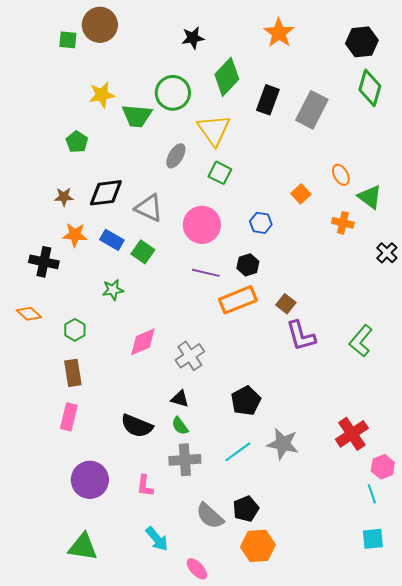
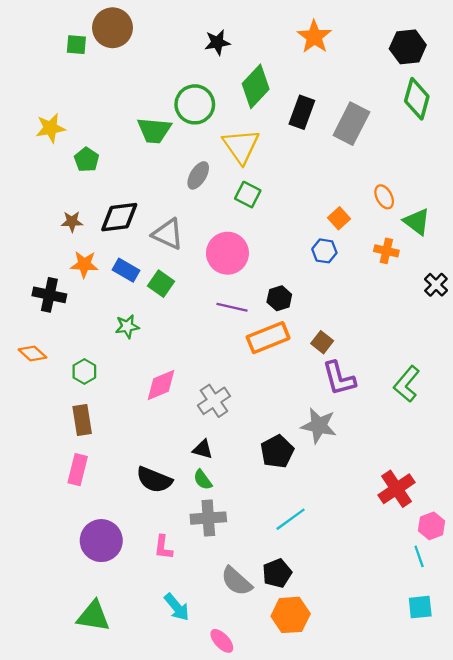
yellow star: (102, 95) -> (51, 128), moved
blue hexagon: (261, 223) -> (324, 251), moved
gray star: (283, 444) -> (319, 426), moved
cyan line: (238, 452) -> (291, 519), moved

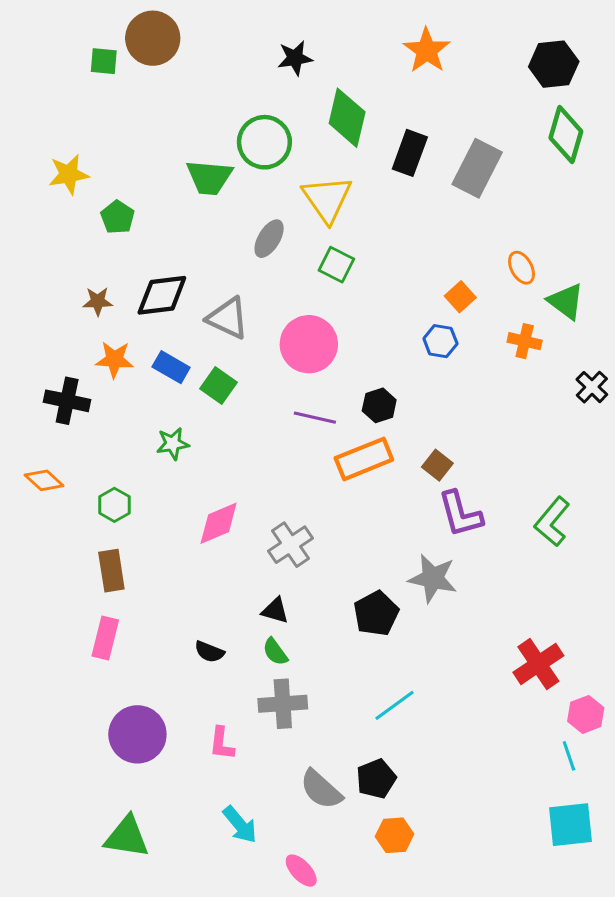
green diamond: (256, 86) -> (347, 118), turned -30
black semicircle: (154, 480) -> (209, 652), size x0.6
cyan square: (420, 607) -> (570, 825), size x1.4
orange hexagon: (291, 615) -> (395, 835), size x0.7

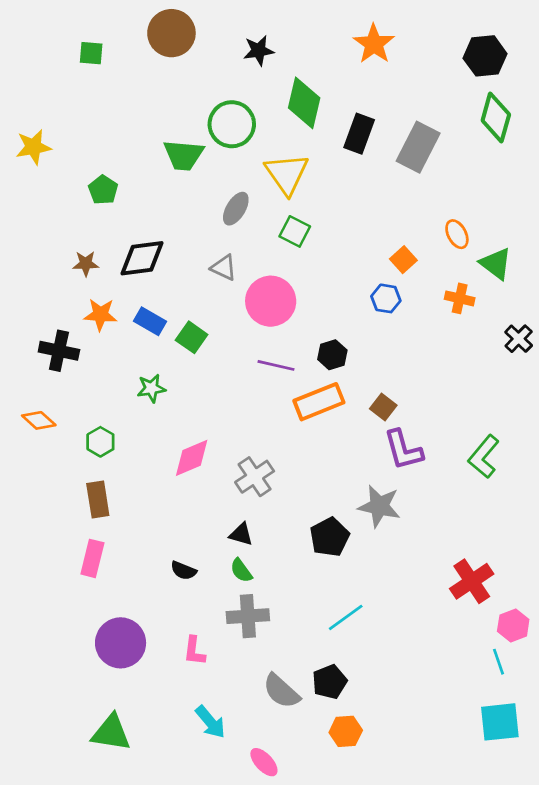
brown circle: (153, 38) -> (171, 33), moved
yellow star: (69, 174) -> (33, 147), moved
gray triangle: (228, 318) -> (224, 268), moved, size x0.7

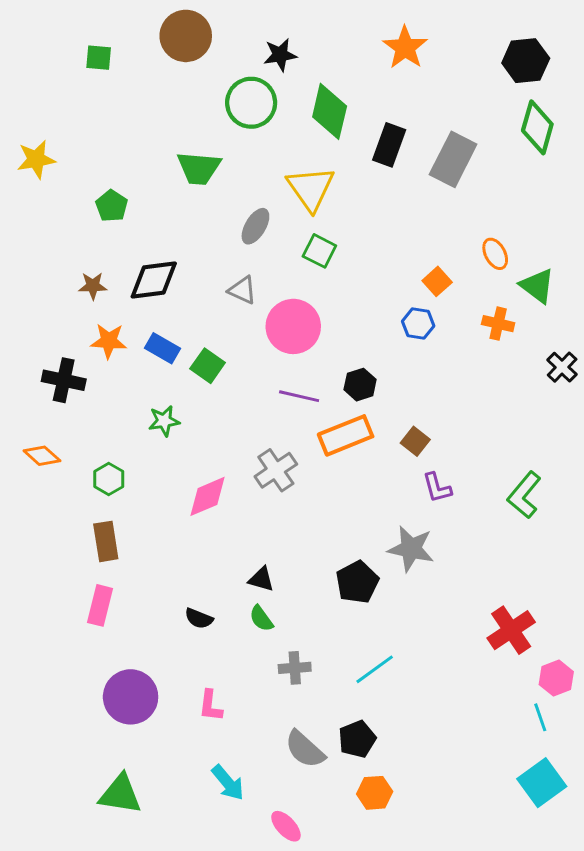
green circle: (232, 124) -> (251, 103), moved
purple L-shape: (403, 450) -> (437, 488), size x0.7
gray cross: (255, 477) -> (276, 470), moved
gray cross: (248, 616) -> (295, 668), moved, size x0.7
cyan square: (500, 722) -> (542, 783), turned -30

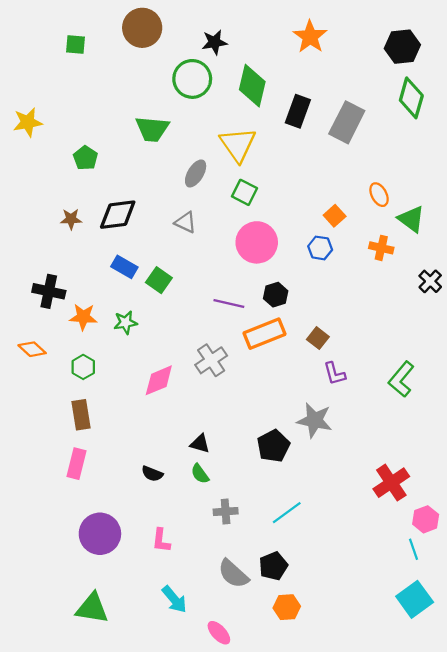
pink circle: (293, 326) -> (257, 242), moved
orange star: (109, 341) -> (83, 317), moved

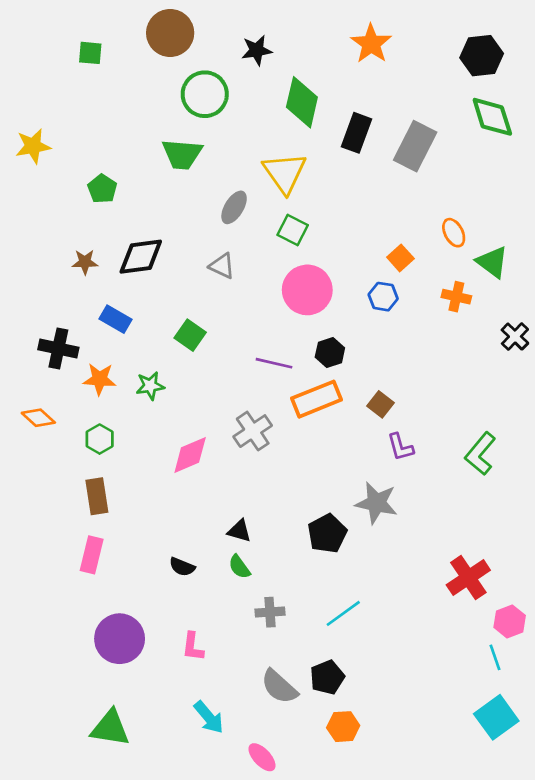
green circle: (192, 79) -> (205, 94), moved
green diamond: (411, 98) -> (492, 117), turned -33
blue rectangle: (124, 267) -> (116, 319), moved

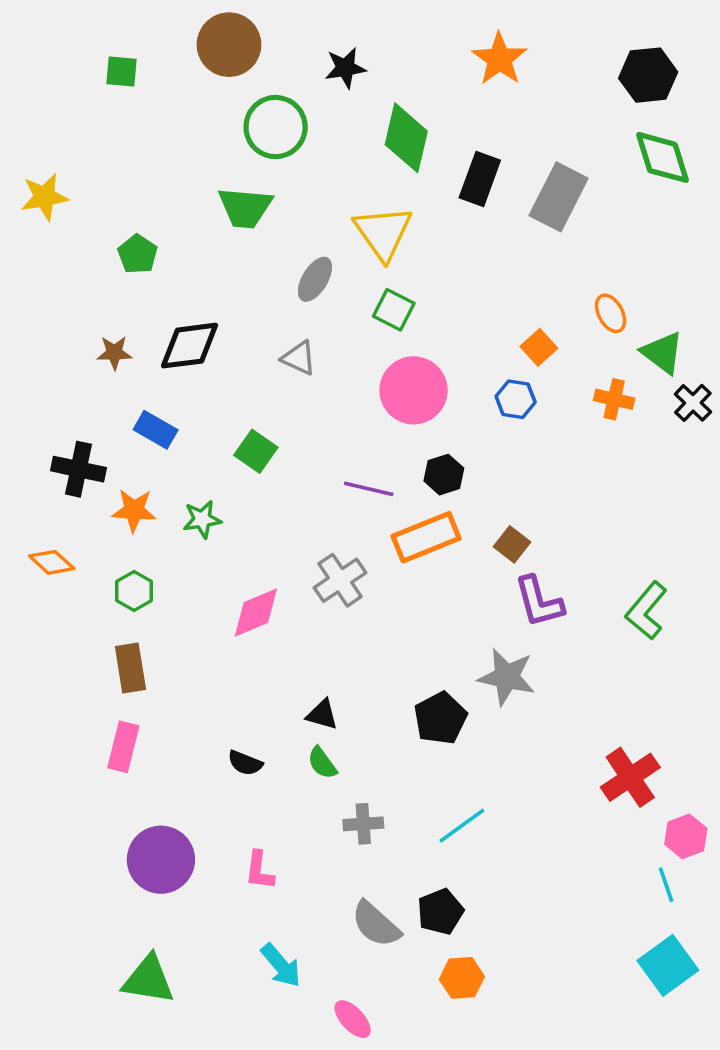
black cross: (515, 337) -> (693, 403), moved
purple L-shape: (400, 447) -> (539, 602), size x1.4

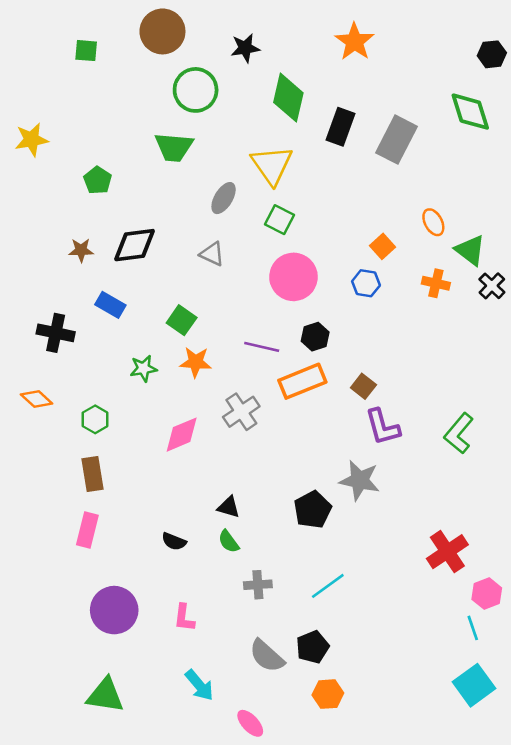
black hexagon: (648, 75) -> (492, 54), moved, size x0.7
orange star: (134, 510) -> (196, 362), moved

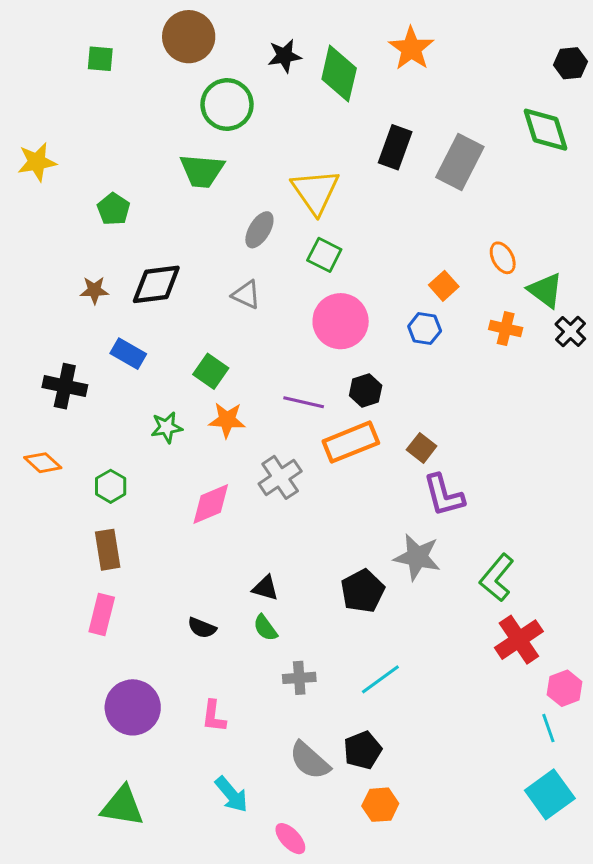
green diamond: (288, 98) -> (339, 74), moved
green L-shape: (459, 433) -> (497, 578), moved

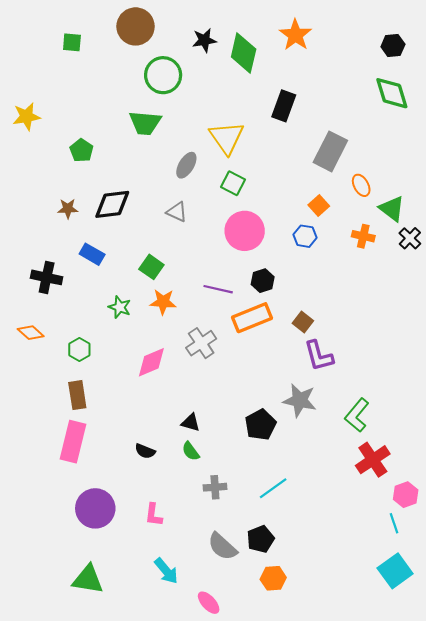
black hexagon: (570, 63) -> (393, 46), moved
gray rectangle: (460, 162) -> (330, 151), moved
green star: (167, 427) -> (120, 307), turned 30
pink rectangle: (102, 615) -> (73, 442), size x1.4

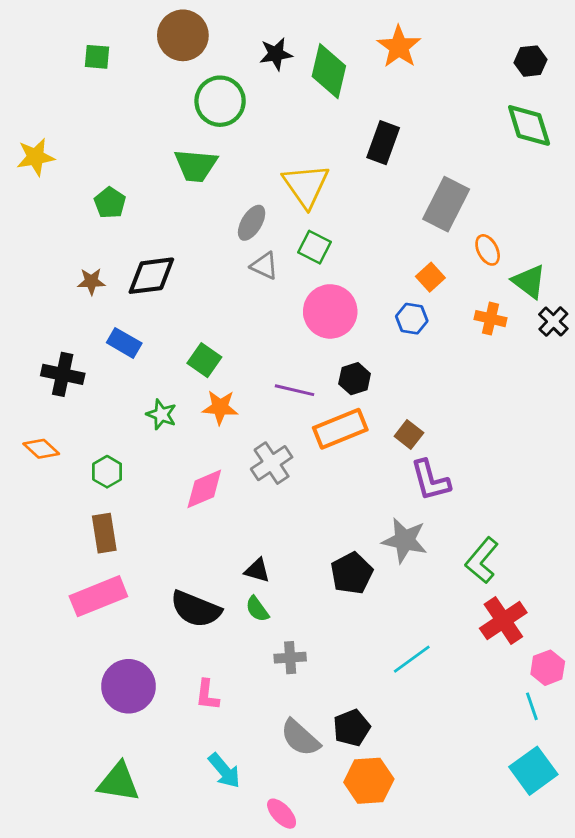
gray triangle: (177, 212) -> (264, 266), moved
pink rectangle: (73, 442) -> (98, 596), turned 54
black semicircle: (145, 451) -> (196, 609), size x1.8
cyan line: (273, 488) -> (412, 659), moved
orange hexagon: (273, 578) -> (369, 781), size x1.4

